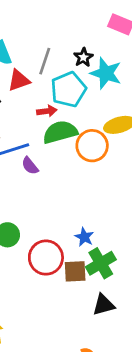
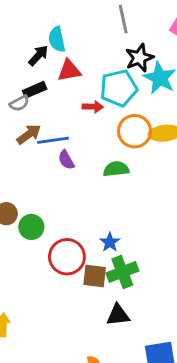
black star: (83, 57) -> (139, 58), size x1.4
gray line: (45, 61) -> (123, 19), moved, turned -40
green semicircle: (60, 132) -> (116, 169), moved, size x0.7
orange circle: (92, 146) -> (135, 131), moved

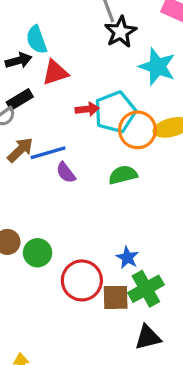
black arrow: (38, 55) -> (19, 61), turned 40
black star: (139, 58) -> (121, 32), moved
cyan pentagon: (119, 88) -> (115, 112), moved

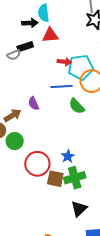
brown arrow: (20, 150) -> (13, 115), moved
blue line: (48, 153) -> (61, 87), moved
purple semicircle: (66, 173) -> (34, 103), moved
green semicircle: (123, 175) -> (77, 106), turned -132
black triangle: (148, 337) -> (79, 209), moved, turned -42

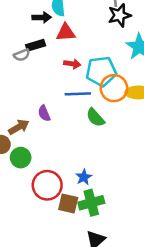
red arrow: (64, 62) -> (72, 64), moved

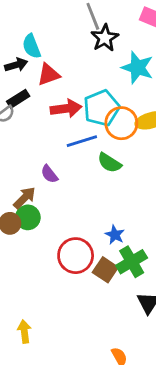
red arrow: (72, 64) -> (66, 108), size x1.5
green circle: (21, 158) -> (28, 217), moved
brown square: (68, 203) -> (105, 270), turned 36

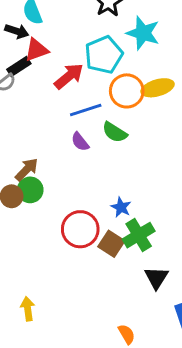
black arrow: (16, 65) -> (17, 31), turned 35
red triangle: (48, 75) -> (36, 50), moved
red arrow: (66, 108) -> (69, 76), turned -32
cyan pentagon: (101, 108) -> (104, 55), moved
purple semicircle: (49, 174) -> (80, 142), moved

